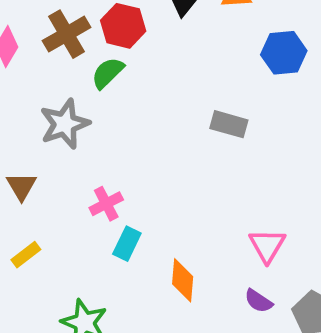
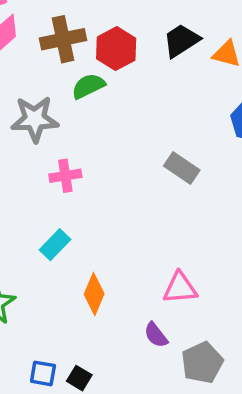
pink cross: (106, 204) -> (65, 176), moved
pink triangle: (267, 246) -> (180, 288), turned 36

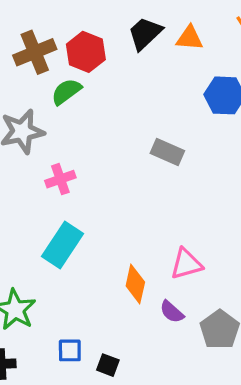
cyan rectangle: (55, 245) -> (62, 245), size x1.5
orange diamond: (94, 294) -> (135, 284), moved
blue square: (43, 373) -> (70, 350), moved

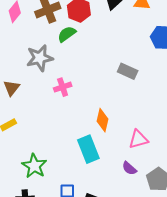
cyan rectangle: (62, 245) -> (88, 149), moved, turned -56
orange diamond: (135, 284) -> (102, 120), moved

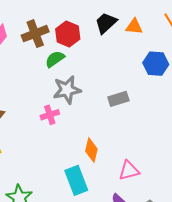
gray star: (40, 58) -> (67, 90), moved
gray rectangle: (128, 71) -> (118, 99), turned -42

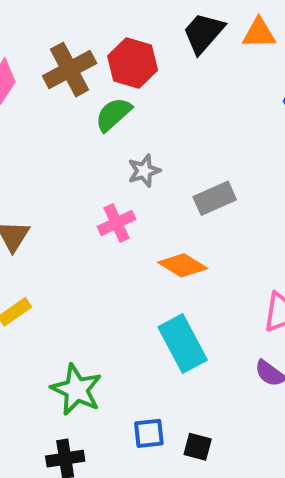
gray star: (67, 90) -> (144, 171), size x0.6
gray rectangle: (118, 99) -> (215, 198), moved
orange diamond: (91, 150) -> (183, 265), moved, turned -65

